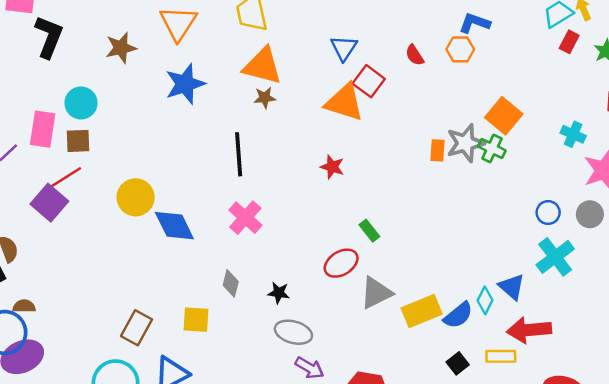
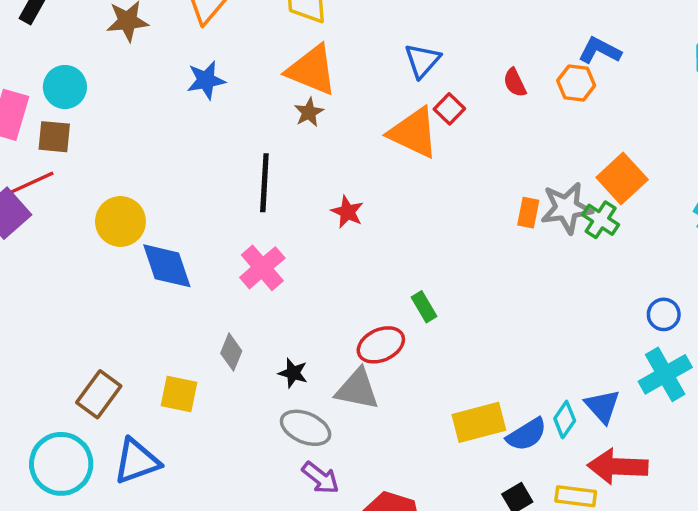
red square: (369, 81) -> (449, 109), size x0.7
blue star: (185, 84) -> (206, 80), size x0.7
brown star: (265, 98) -> (309, 112), turned -30
red star: (332, 167) -> (347, 212), moved
gray triangle: (376, 293) -> (357, 389), moved, turned 30

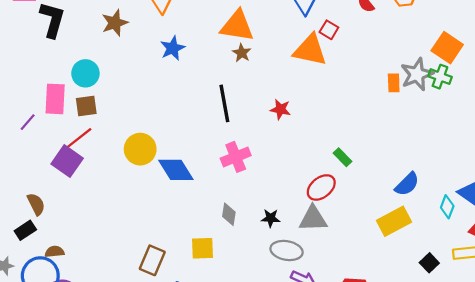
pink cross: (262, 268) -> (236, 157), turned 32
blue semicircle: (527, 434) -> (407, 184), moved

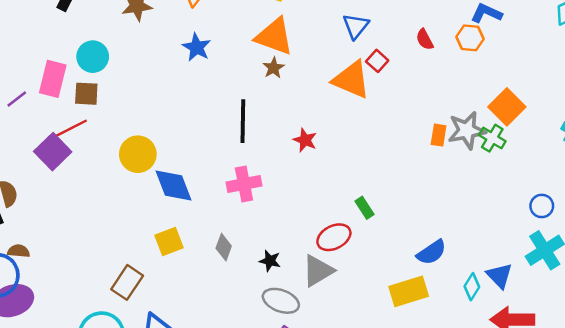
blue star: (173, 48) -> (197, 47), turned -30
gray triangle: (313, 219) -> (318, 271), turned -40
yellow square: (202, 248) -> (169, 242), moved, turned -30

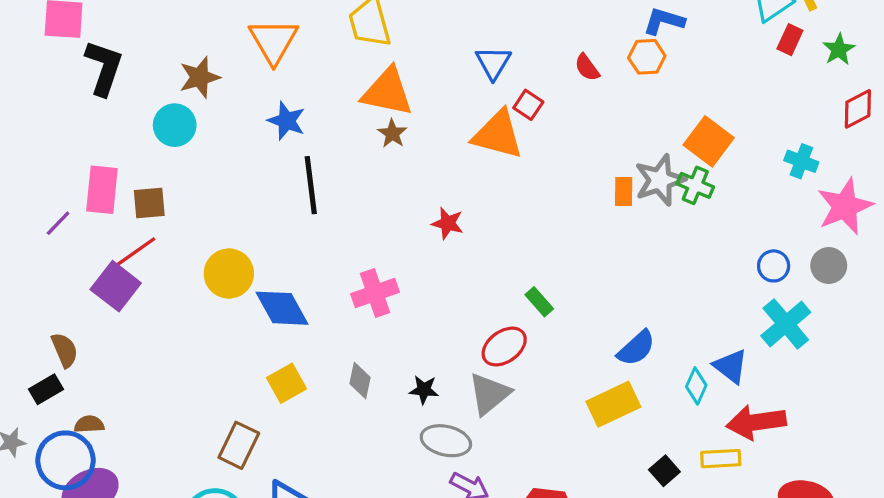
cyan circle: (93, 57) -> (175, 125), moved
black line: (243, 121) -> (311, 185), moved

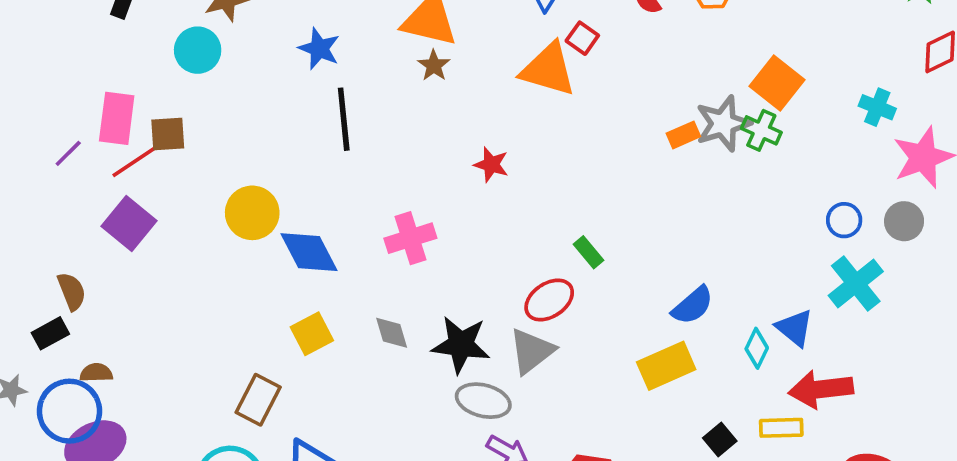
orange rectangle: (624, 191) -> (683, 135), turned 64
red line: (133, 254) -> (137, 160), moved
gray diamond: (360, 380) -> (392, 333), turned -30
black star: (424, 390) -> (461, 345), size x1.8

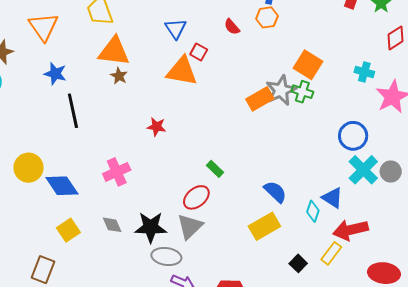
orange rectangle: (683, 135) -> (260, 99), size x1.5
blue circle: (844, 220) -> (353, 136), size x1.5
gray circle: (904, 221) -> (391, 172), moved
blue semicircle: (693, 305) -> (275, 192), turned -90
yellow rectangle: (781, 428) -> (331, 253), turned -45

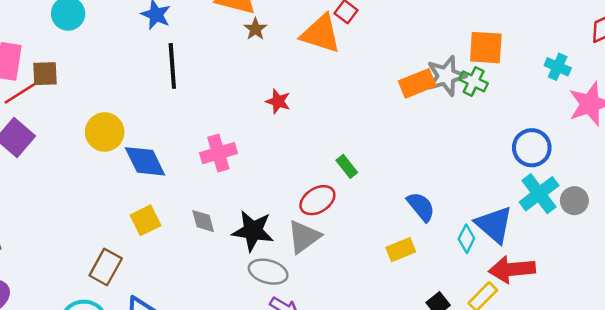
orange square: (308, 65) -> (486, 48), turned -36
brown star: (119, 76) -> (255, 29), moved
blue triangle: (332, 198) -> (494, 225), size x1.4
yellow rectangle: (264, 226) -> (401, 250), size x0.7

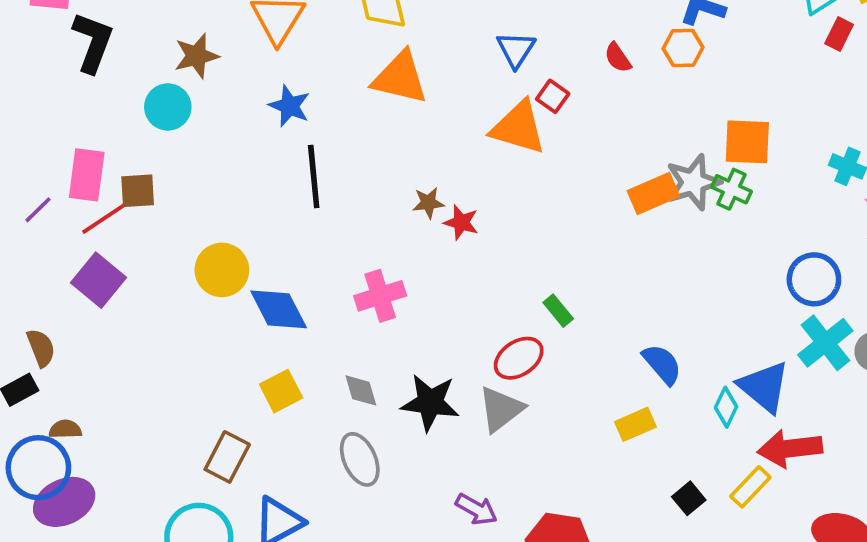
brown star: (255, 29) -> (428, 203), moved, turned 30
gray ellipse: (268, 272) -> (360, 459), moved, turned 51

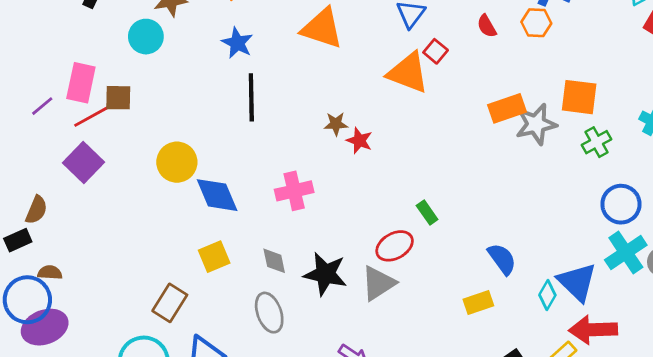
green cross: (731, 189) -> (597, 142), moved, turned 32
orange rectangle: (653, 194) -> (507, 108), moved
brown semicircle: (41, 348) -> (36, 210), turned 40

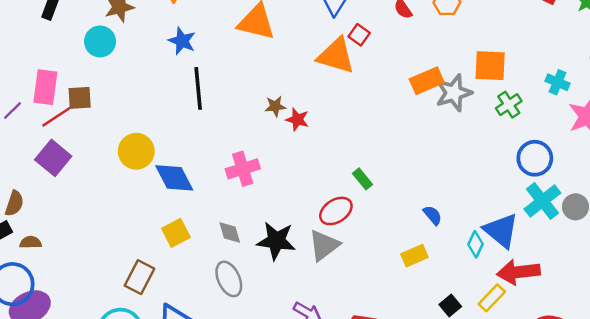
blue semicircle: (502, 259) -> (433, 215), size x0.7
brown semicircle: (50, 273) -> (31, 242), moved

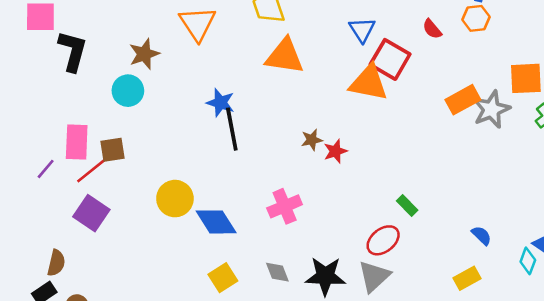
red square: (359, 35) -> (390, 59), size x1.8
blue star: (182, 41) -> (220, 103), moved
red star: (297, 120) -> (335, 151), turned -30

